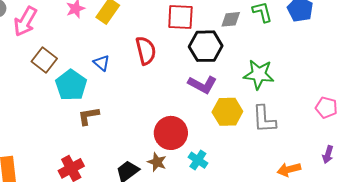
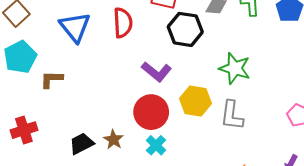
blue triangle: (102, 63) -> (75, 27), size x1.8
cyan pentagon: (71, 85) -> (20, 57), moved
purple L-shape: (202, 85) -> (157, 72), moved
red circle: (171, 133) -> (151, 112), moved

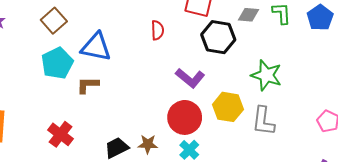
red semicircle: (123, 23) -> (157, 30), size x0.7
blue triangle: (75, 27) -> (96, 47), moved, turned -40
red cross: (24, 130) -> (61, 134), turned -35
brown star: (113, 140) -> (148, 144), turned -30

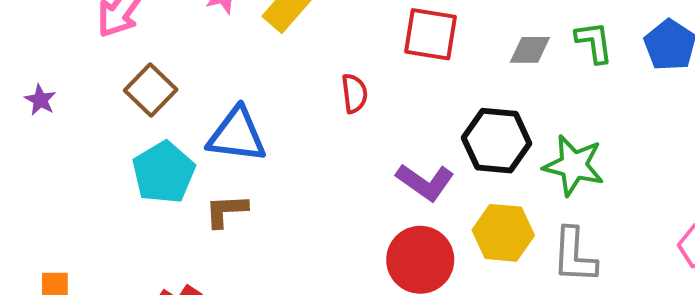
black hexagon: (218, 37) -> (497, 141), moved

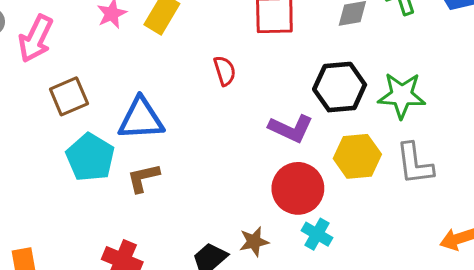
brown square: (151, 90) -> (69, 96), turned 33

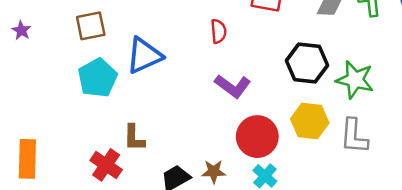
blue triangle: (141, 119) -> (144, 56), turned -33
purple L-shape: (291, 128) -> (233, 86), moved
brown L-shape: (143, 178) -> (134, 138), moved, turned -88

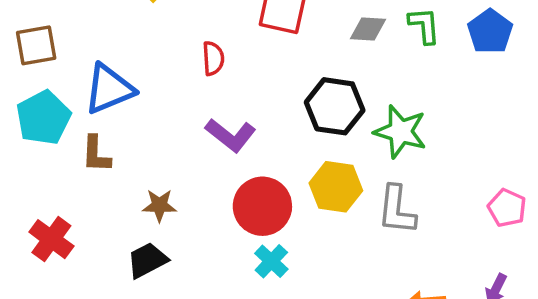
brown L-shape: (134, 138) -> (96, 154), moved
brown star: (214, 172) -> (159, 205), moved

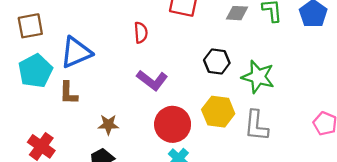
black hexagon: (335, 106) -> (217, 61), size x0.7

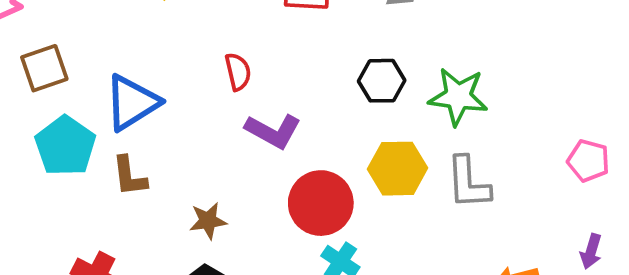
red semicircle: (141, 33) -> (238, 72), moved

